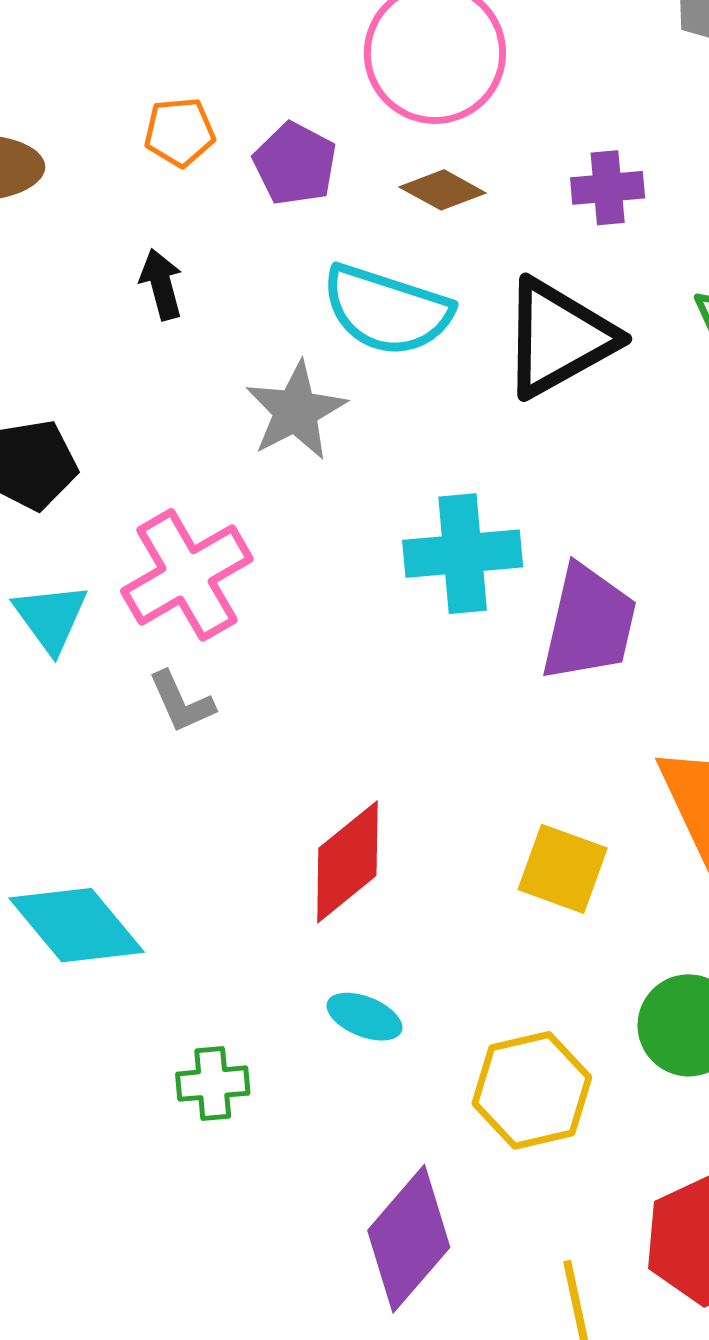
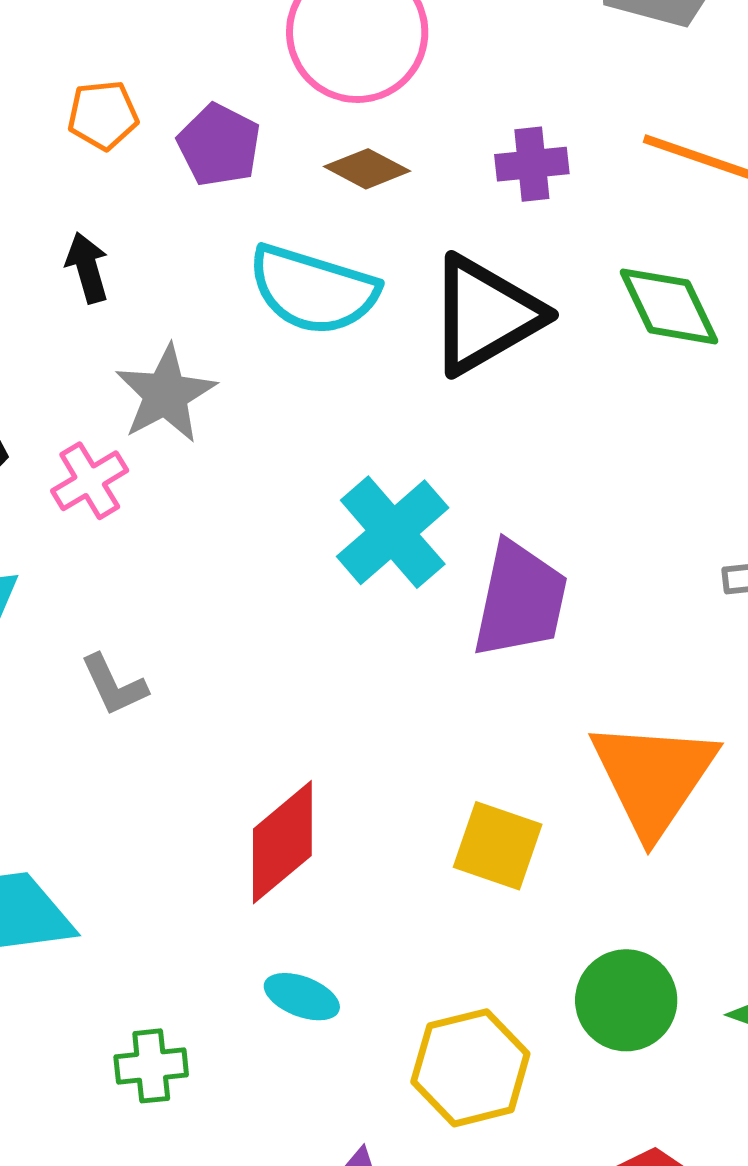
gray star: (296, 411) -> (166, 394), moved
cyan cross: (463, 554) -> (393, 532), turned -35
pink cross: (187, 575) -> (90, 481), moved, size x0.6

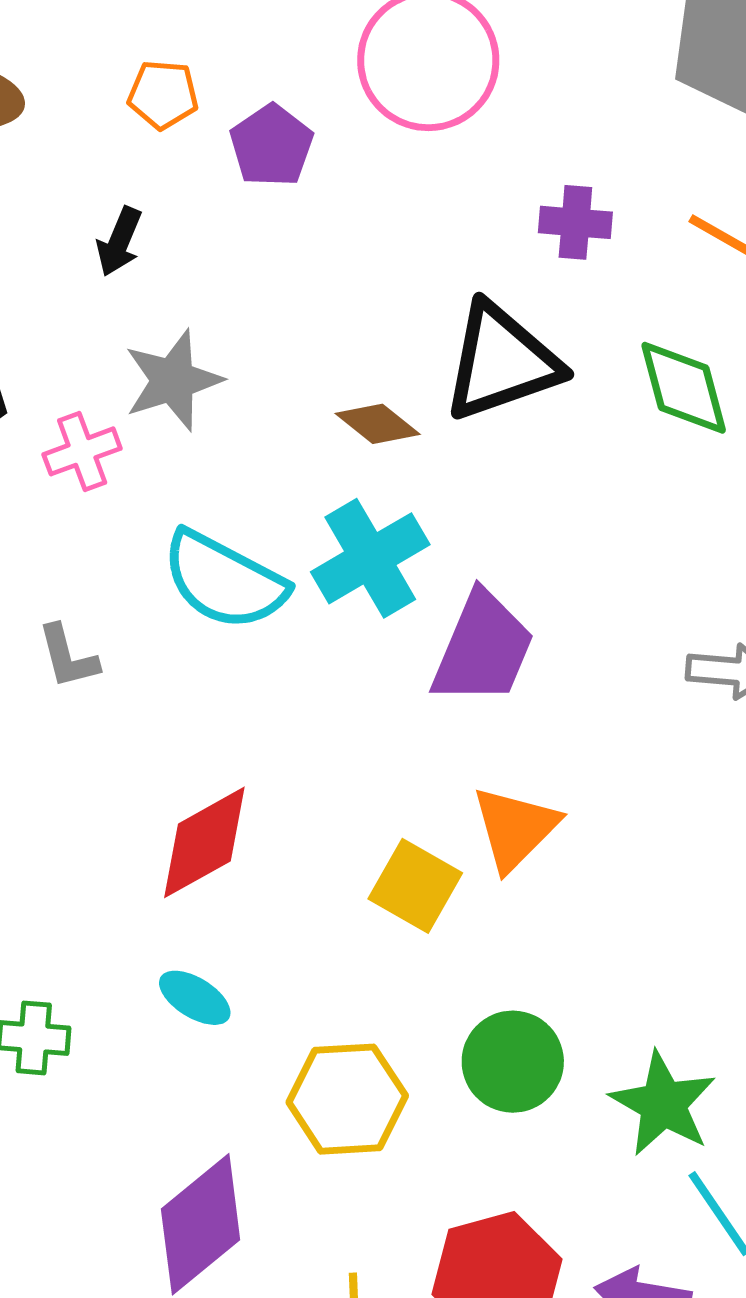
brown diamond: (367, 169) -> (378, 424), moved
black arrow: (87, 268) -> (119, 242), turned -152
cyan semicircle: (313, 290) -> (224, 580), moved
orange triangle: (653, 777) -> (515, 828), moved, size x0.7

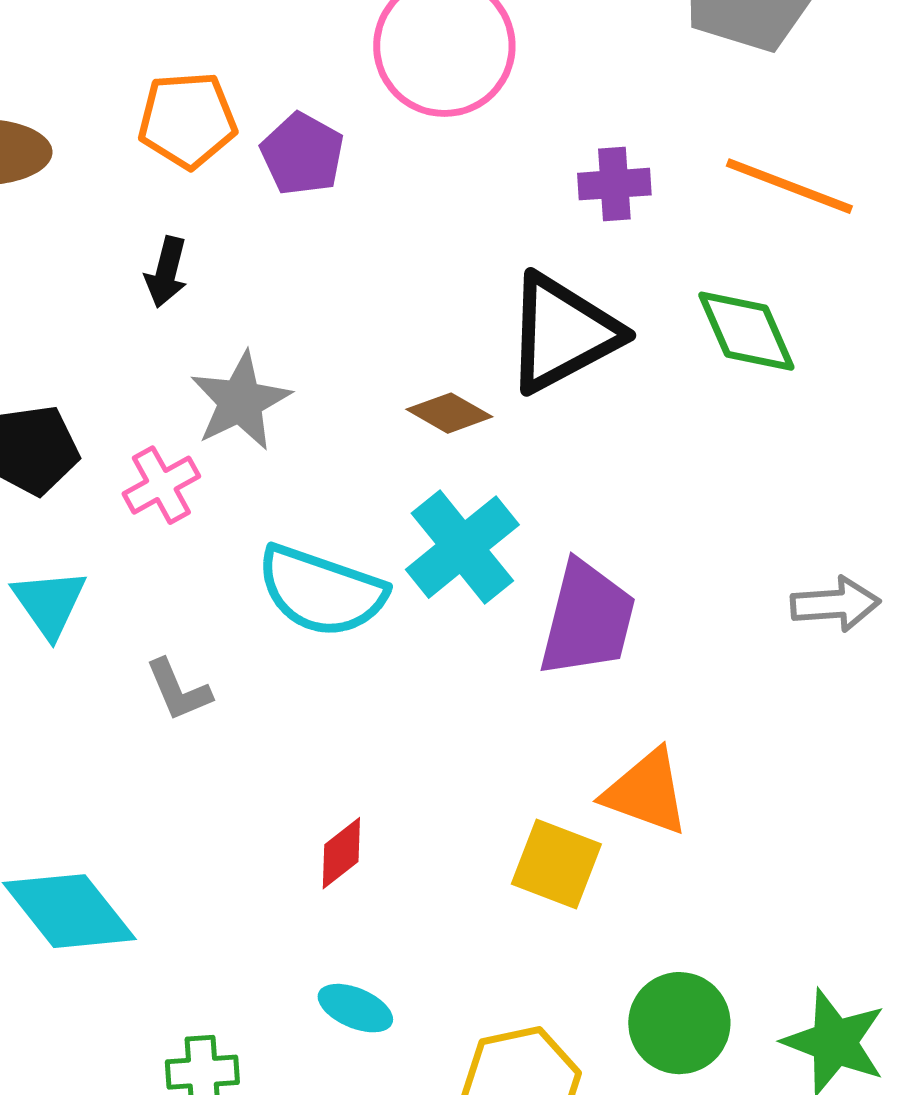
orange pentagon: (163, 95) -> (187, 120), size x1.4
orange triangle: (515, 828) -> (646, 792), turned -46
red diamond: (204, 842) -> (341, 853), size x0.6

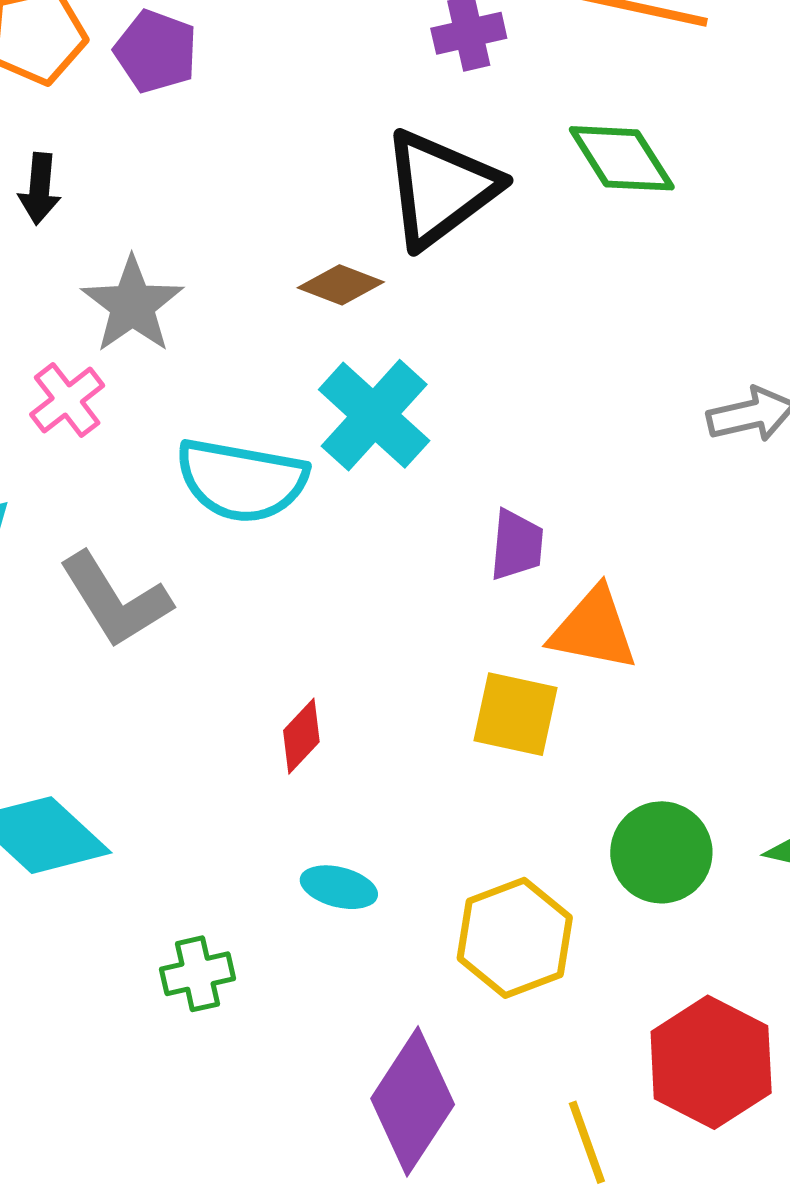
purple trapezoid: (587, 619) -> (517, 545), moved, size x0.6
gray L-shape: (178, 690) -> (115, 600), size x1.6

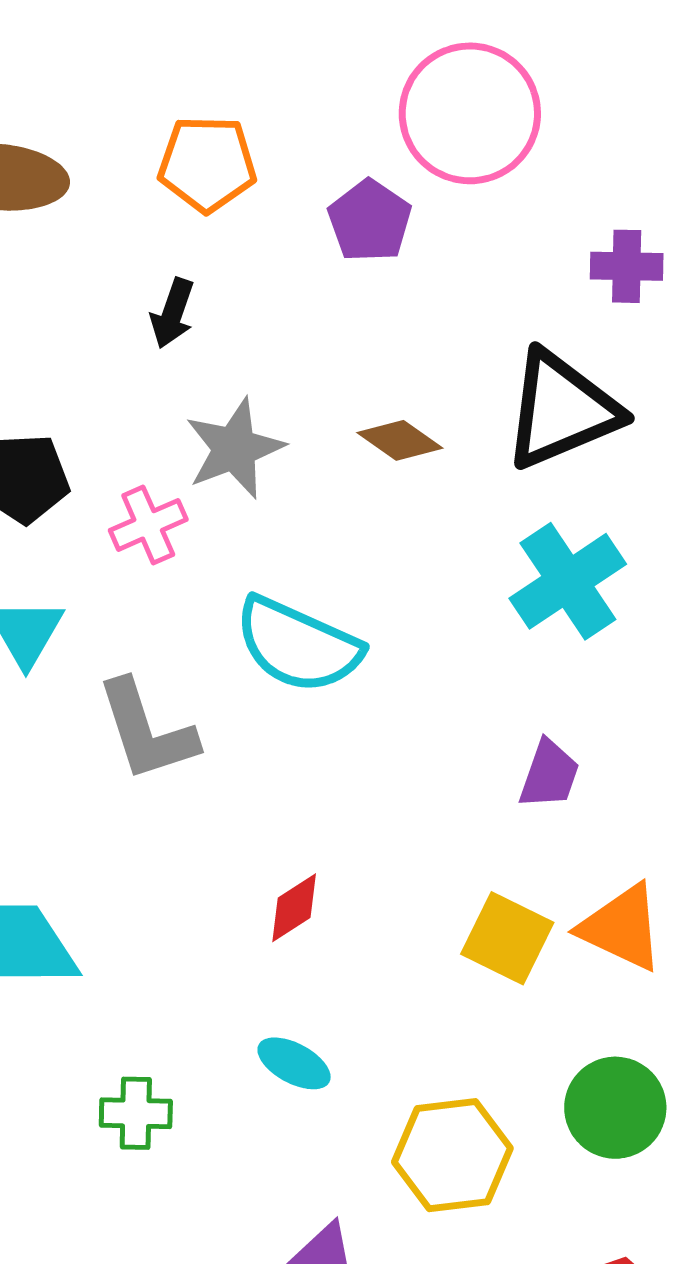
purple pentagon: (156, 51) -> (370, 221), moved
brown diamond: (341, 285) -> (400, 440), moved
cyan cross: (374, 415) -> (568, 581), moved
orange triangle: (593, 629) -> (622, 928), moved

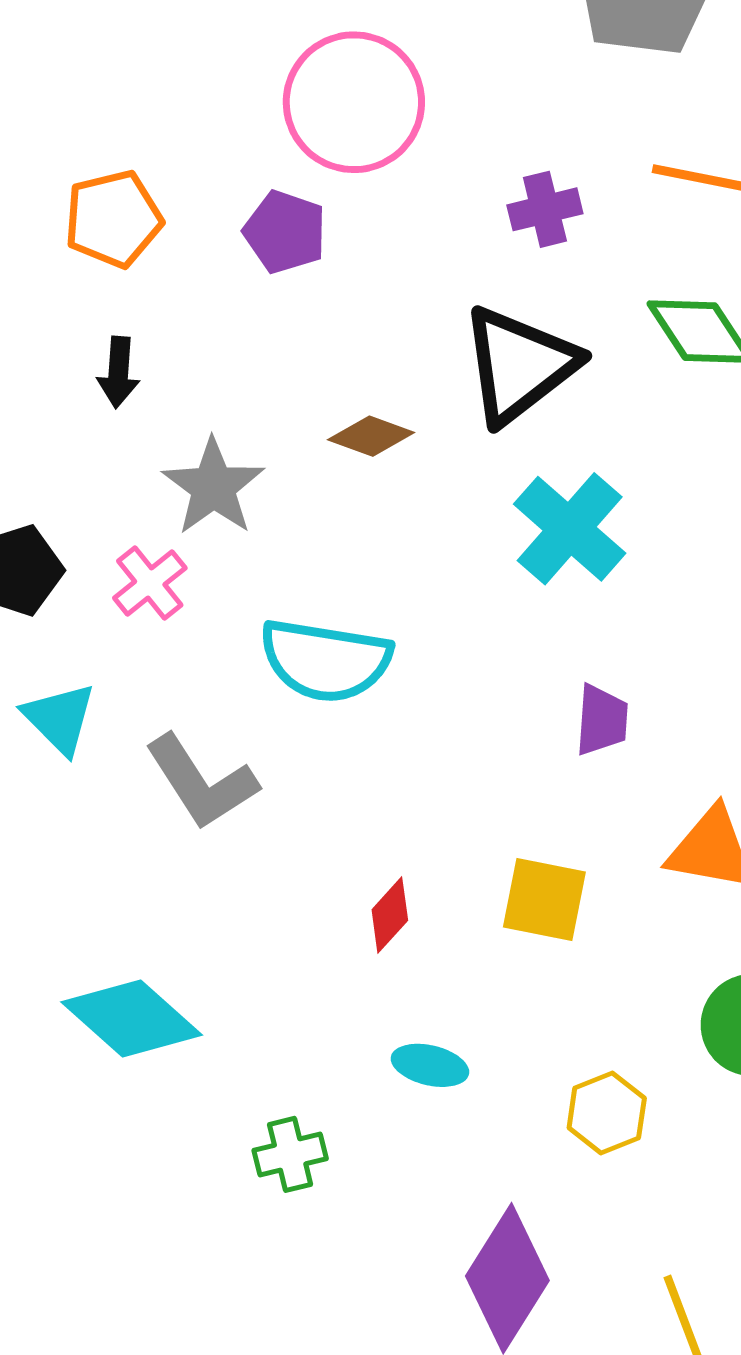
yellow square: (507, 938) -> (544, 899), moved
yellow hexagon: (452, 1155) -> (607, 1113), size x0.7

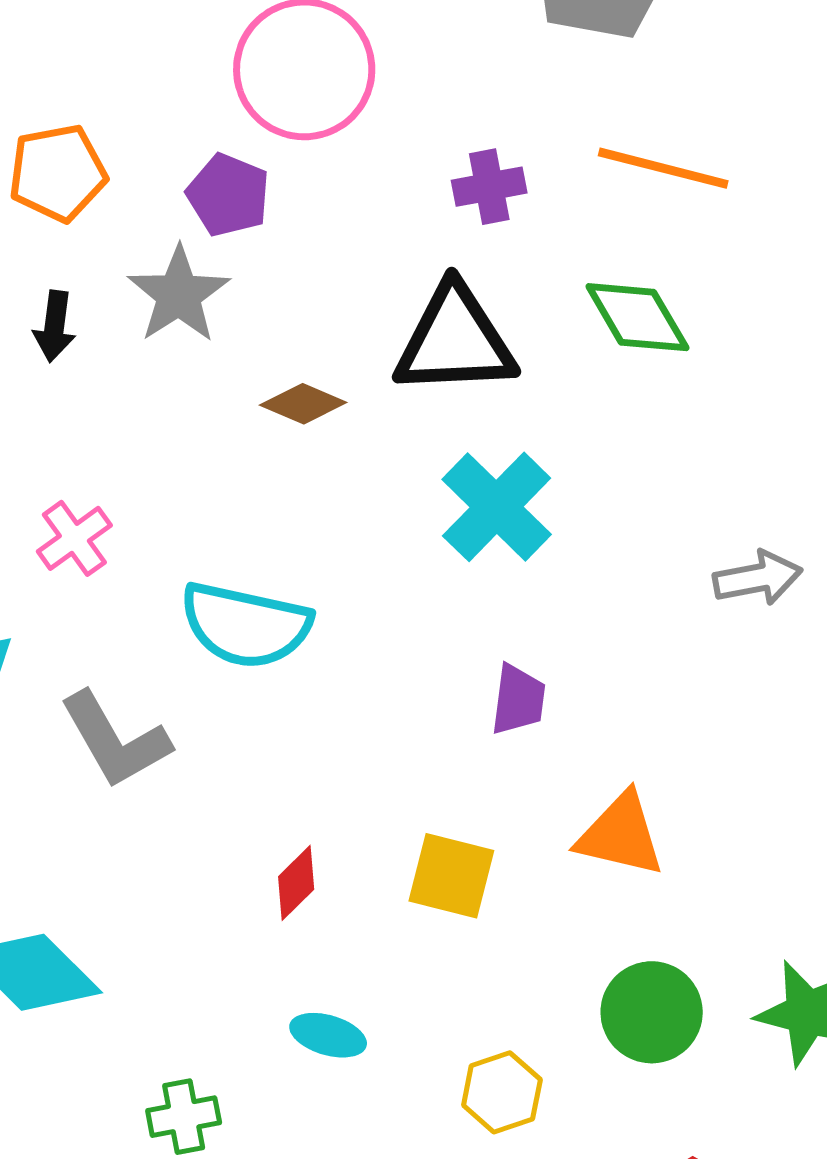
black triangle: (519, 365) -> (455, 341), turned 32
gray star: (213, 487) -> (179, 295), moved

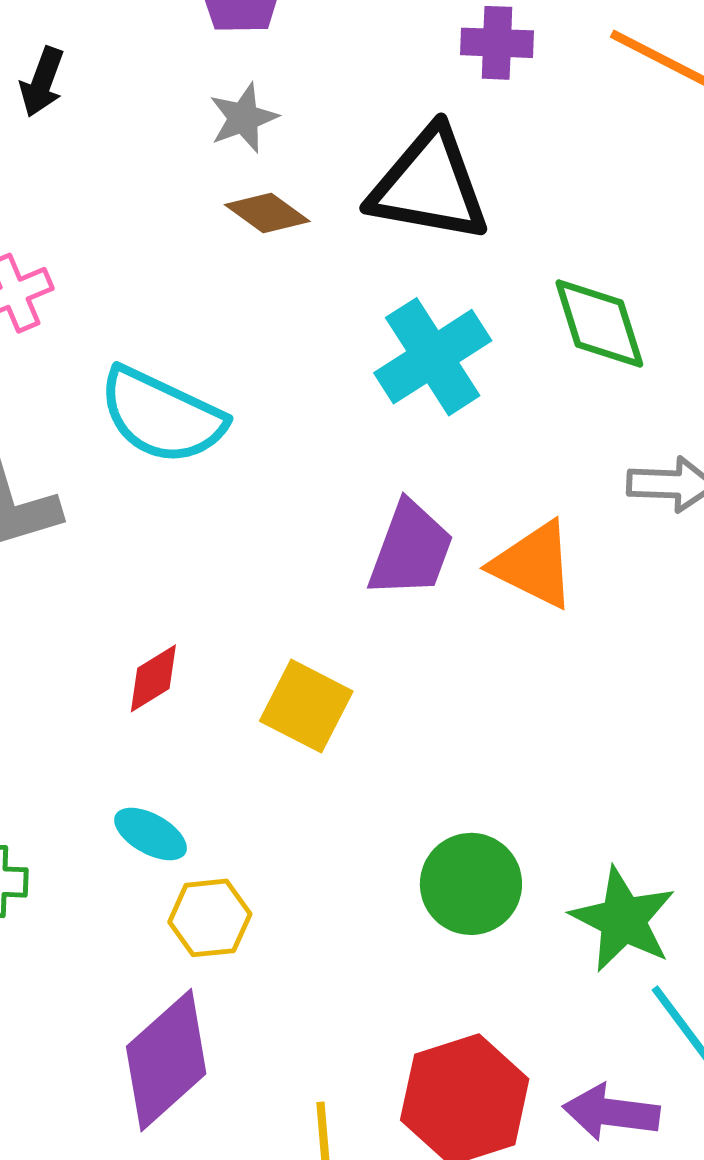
gray star: (179, 295) -> (243, 118), moved, size x0.7
green diamond: (637, 317) -> (599, 324), moved
purple trapezoid: (518, 700) -> (411, 549), size x1.4
orange triangle: (621, 835) -> (534, 565), moved
yellow hexagon: (502, 1092) -> (210, 918), moved

